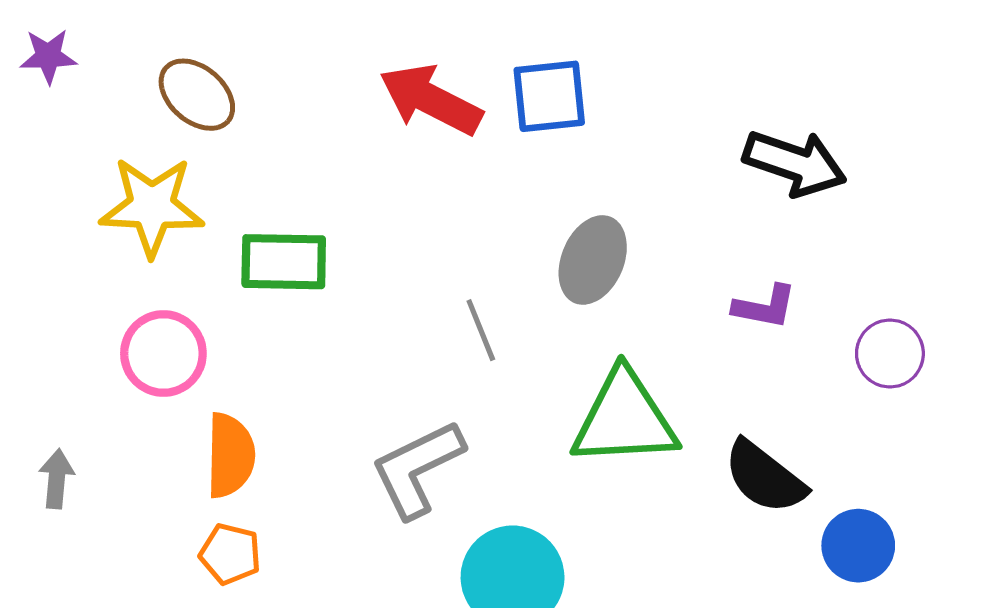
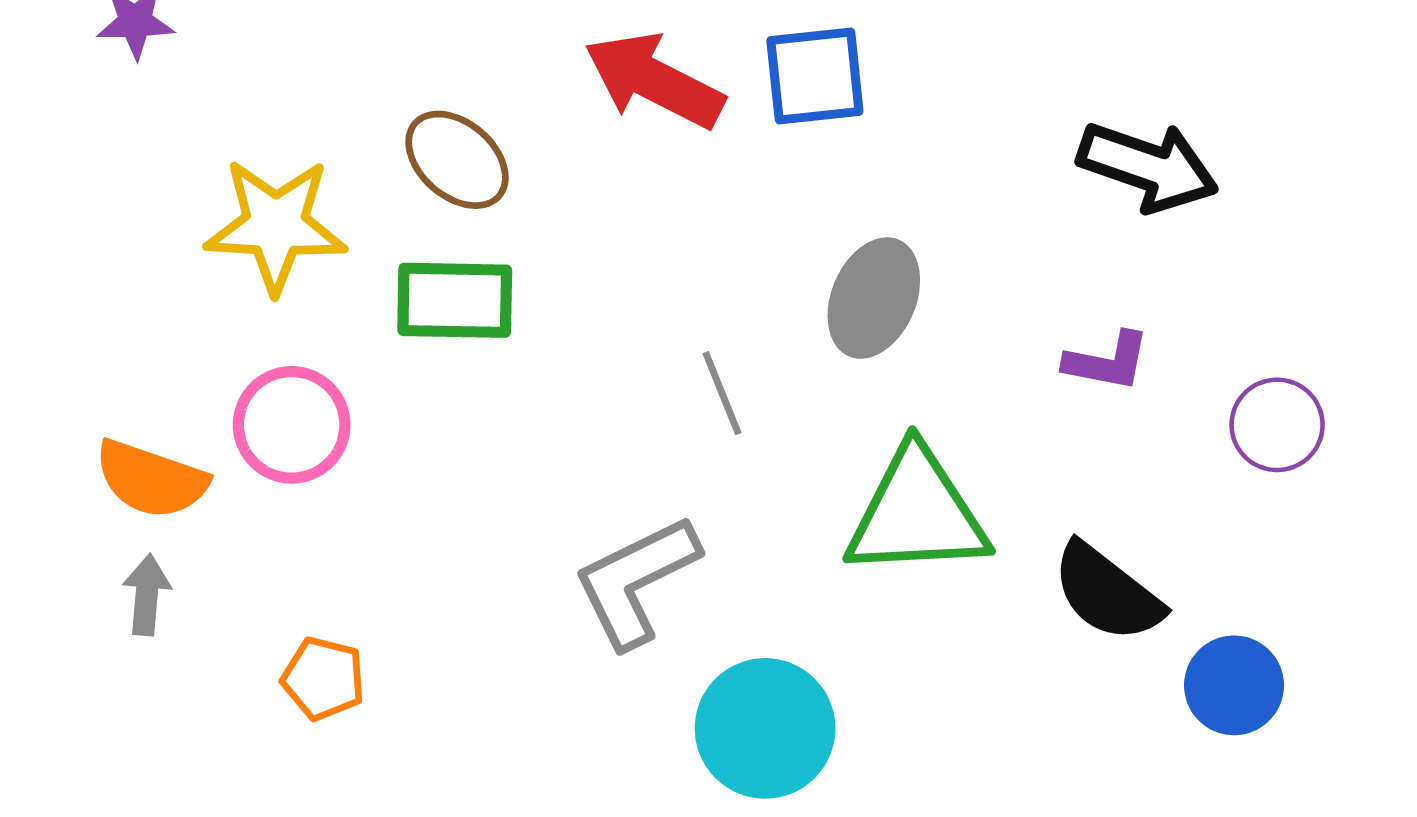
brown ellipse: (197, 95) -> (457, 160), moved
orange semicircle: (230, 455) -> (151, 479), moved, turned 108
orange pentagon: (230, 554) -> (323, 679), moved

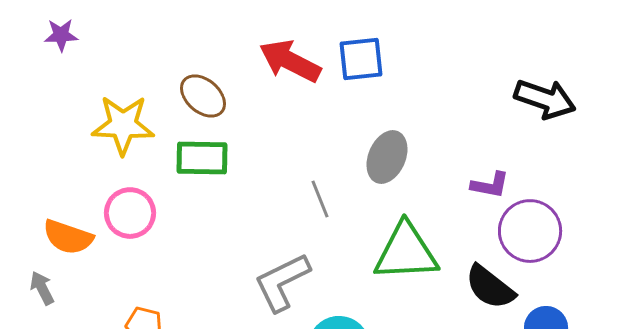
black arrow: (1148, 167) -> (545, 99), moved
purple circle: (1277, 425) -> (530, 231), moved, size x1.5
gray arrow: (147, 595) -> (42, 288), moved, turned -32

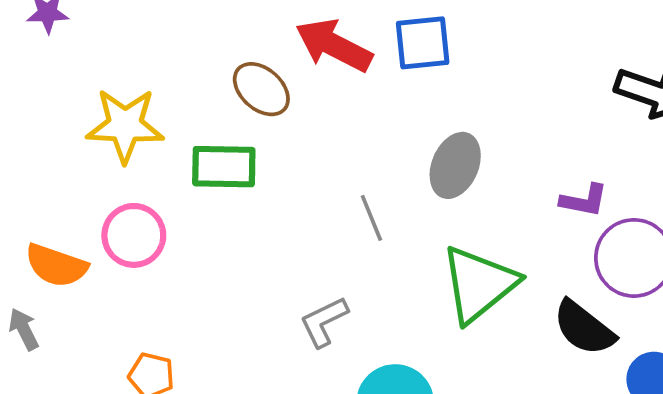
brown ellipse: (203, 96) -> (261, 89), moved
green triangle: (406, 252) -> (479, 284), turned -36
gray L-shape: (282, 282) -> (324, 322), size x0.7

